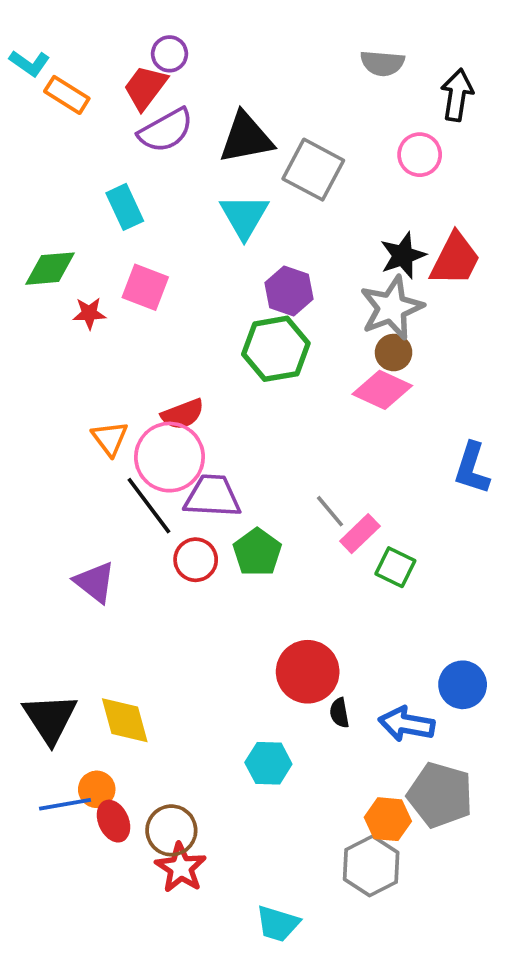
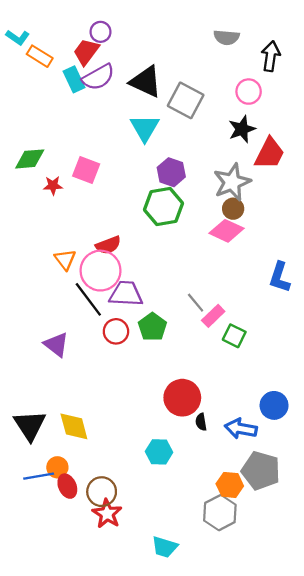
black triangle: (246, 138) -> (146, 82), turned 36
cyan rectangle: (125, 207) -> (74, 79), moved
black star: (403, 255) -> (242, 129), moved

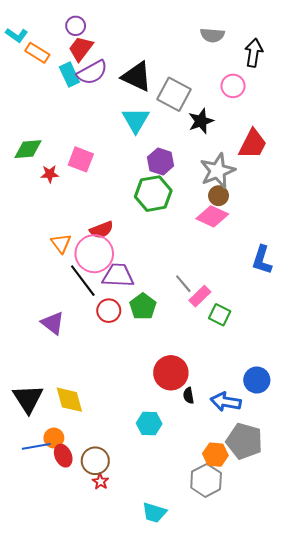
purple circle: (100, 32) -> (76, 26), moved
black star: (242, 129) -> (201, 121), moved
red star: (107, 514) -> (100, 482), size x0.6

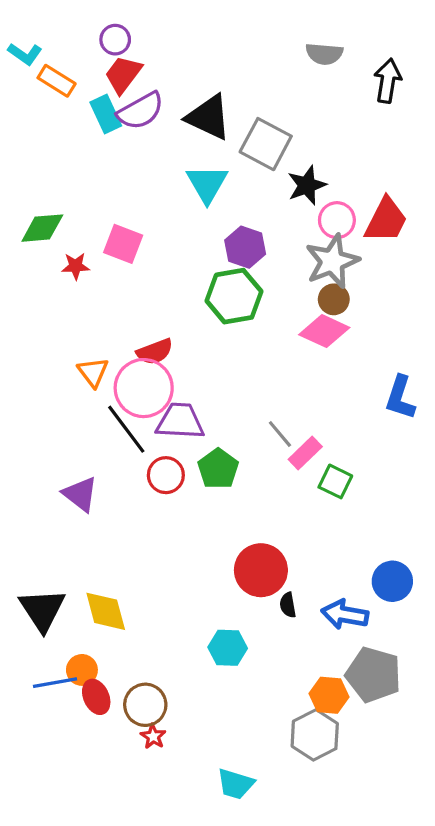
pink circle: (233, 86) -> (337, 220), moved

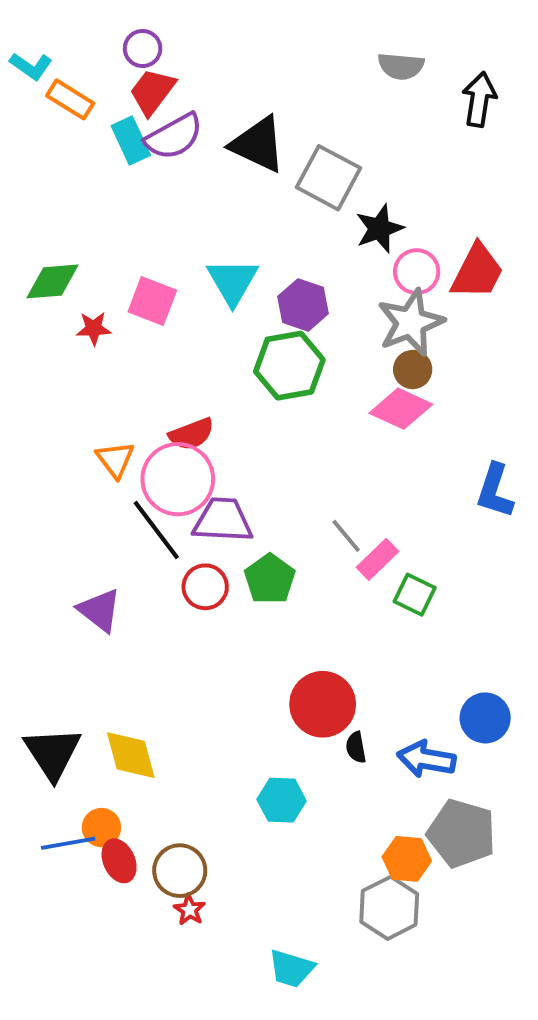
cyan triangle: (207, 184) -> (233, 281), moved

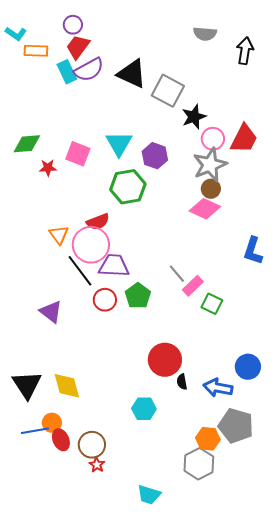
orange rectangle: (70, 99) -> (36, 51), turned -30
green hexagon: (289, 366) -> (128, 187), moved

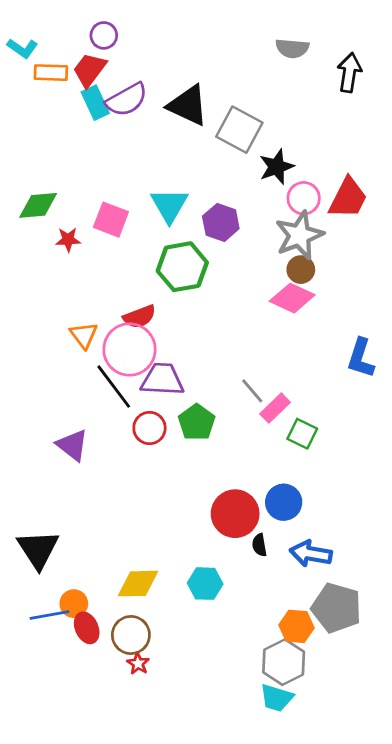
red trapezoid: (78, 47) -> (90, 70), moved
blue circle: (248, 367) -> (284, 502), moved
yellow diamond: (67, 386) -> (138, 584), moved, turned -76
cyan trapezoid: (149, 495) -> (277, 698), moved

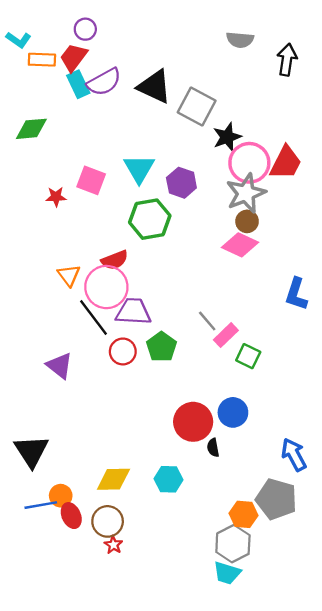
pink circle: (304, 198) -> (249, 163), size x1.5
green diamond: (38, 205) -> (31, 129), moved
blue arrow: (311, 554) -> (294, 455), moved, turned 52

